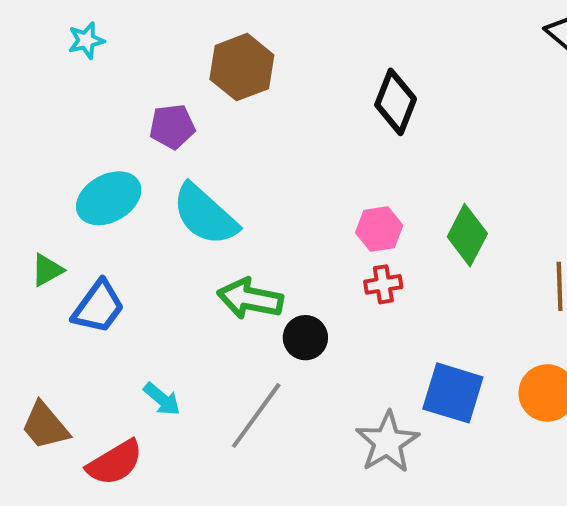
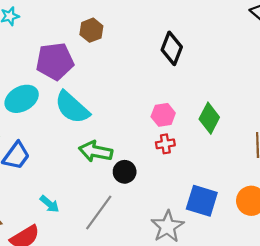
brown hexagon: (242, 67) -> (91, 30), size x0.7
purple pentagon: (172, 127) -> (55, 61), size x1.6

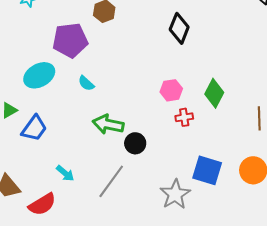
cyan semicircle: (72, 107) -> (86, 83), size x0.5
red cross: (165, 144) -> (184, 117), moved

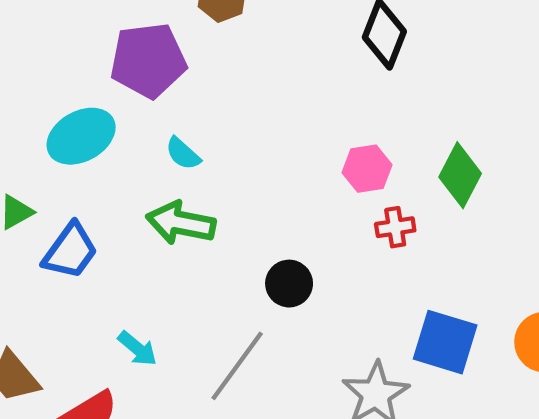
green arrow: (108, 124) -> (181, 223), moved

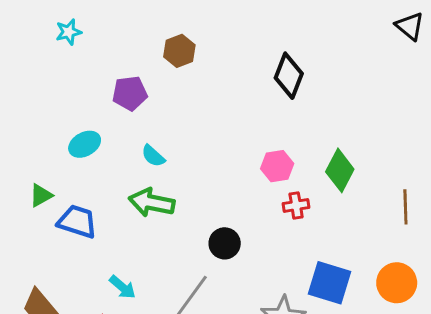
purple pentagon: (148, 60) -> (130, 93), size x0.7
cyan ellipse: (81, 136) -> (85, 144), size x0.7
blue trapezoid: (70, 251) -> (77, 222), turned -108

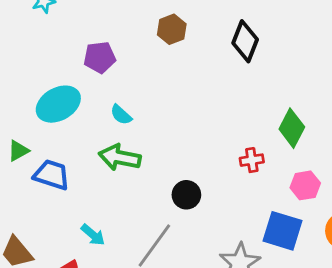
brown hexagon: (179, 51) -> (172, 29), moved
cyan ellipse: (85, 144) -> (58, 104), size x1.5
pink hexagon: (277, 166) -> (305, 185), moved

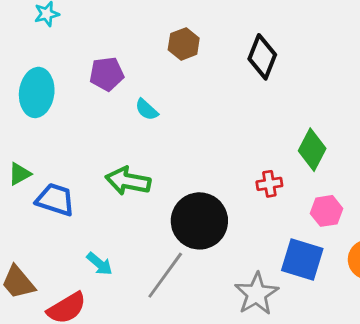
cyan ellipse: (58, 104) -> (37, 92), moved, turned -54
cyan semicircle: (121, 115) -> (147, 110), moved
black circle: (186, 195) -> (199, 221), size x1.8

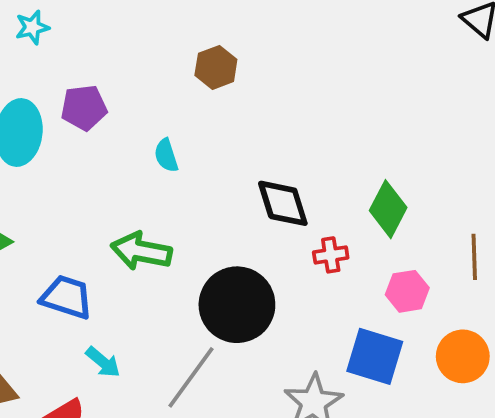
black diamond: (262, 57) -> (283, 203), moved, turned -39
purple pentagon: (107, 74) -> (84, 108), moved
cyan semicircle: (147, 110) -> (166, 155), turned 30
blue trapezoid: (55, 200) -> (67, 297), moved

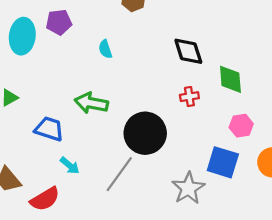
black diamond: (283, 203) -> (188, 51), moved
green diamond: (388, 209) -> (230, 79), turned -32
red cross: (331, 255) -> (189, 97), moved

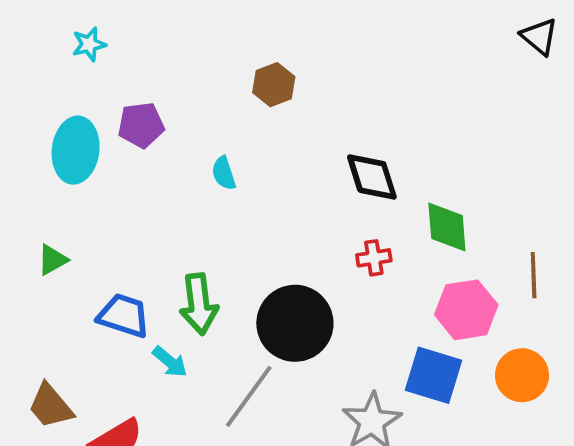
green arrow: (91, 103) -> (199, 304), moved, turned -108
pink hexagon: (241, 126) -> (466, 310), size x1.4
cyan arrow: (70, 166) -> (170, 362), moved

